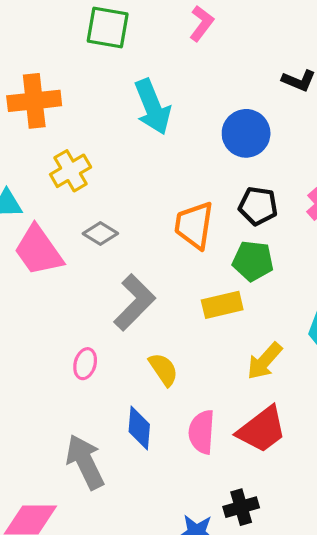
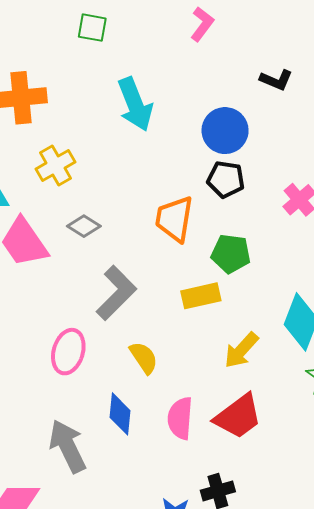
pink L-shape: (202, 23) -> (202, 24), moved
green square: (108, 28) -> (92, 28), size x0.7
black pentagon: (258, 206) -> (226, 179), moved
pink ellipse: (85, 364) -> (68, 352), size x1.5

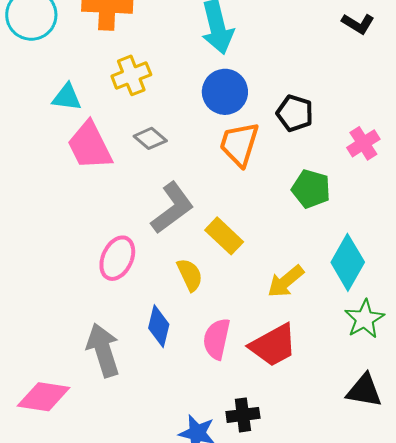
blue circle: (225, 131) -> (225, 92), moved
green pentagon: (231, 254) -> (311, 189), moved
yellow rectangle: (201, 296) -> (224, 236), moved, turned 48

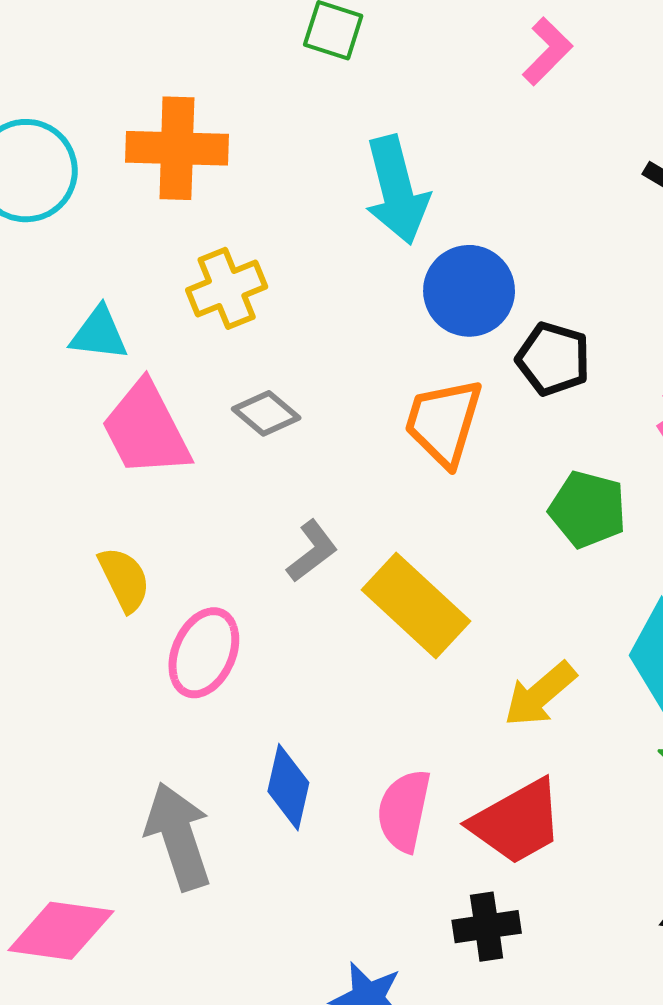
blue circle: (225, 92) -> (469, 291), moved
gray L-shape: (172, 208) -> (312, 551), size x0.6
yellow rectangle: (224, 236) -> (416, 605), size x1.4
yellow semicircle: (190, 275) -> (124, 579), moved
black cross: (243, 415) -> (487, 927), moved

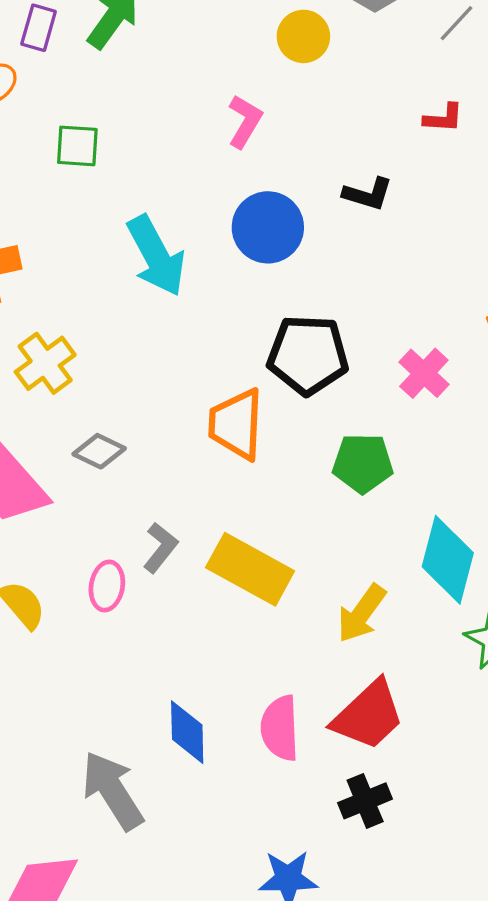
blue circle: (469, 291) -> (268, 227), moved
black pentagon: (553, 359) -> (308, 355), size x1.4
pink ellipse: (204, 653) -> (107, 586), moved, size x0.7

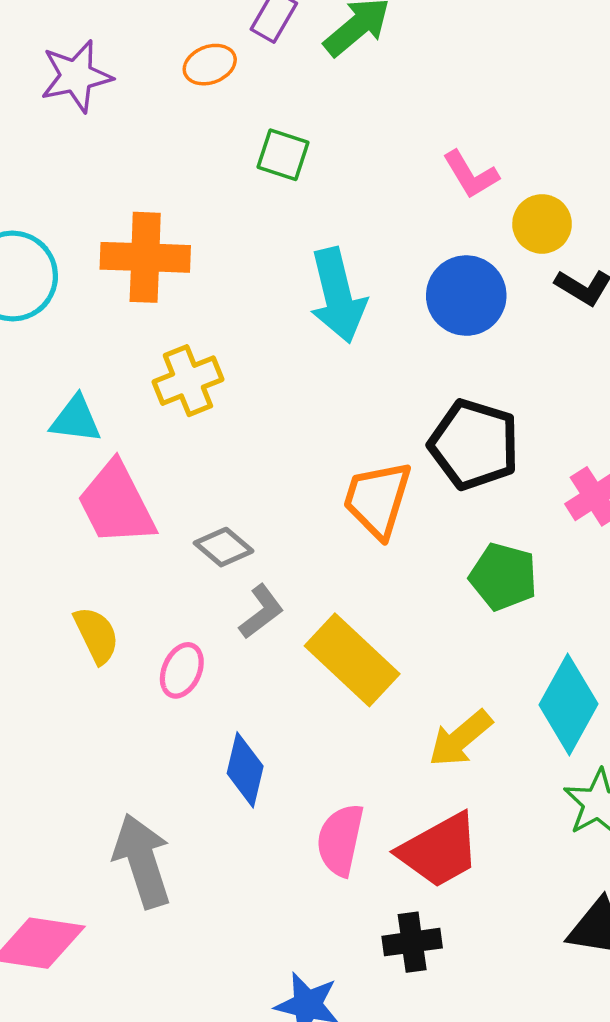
yellow circle: (303, 36) -> (542, 224), moved
pink L-shape: (245, 121) -> (471, 175), turned 104
gray diamond: (99, 451) -> (224, 547), moved
pink ellipse: (107, 586) -> (182, 670), moved
blue diamond: (187, 732) -> (245, 770), moved

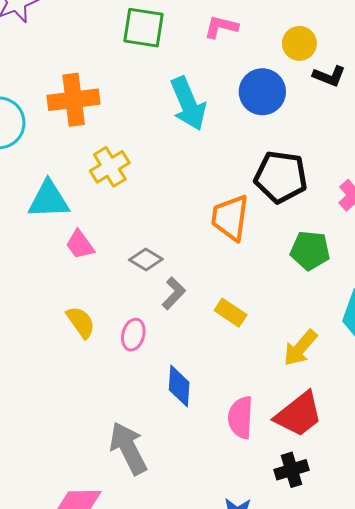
green square: (283, 155) -> (143, 28), size x1.4
pink L-shape: (471, 175) -> (221, 27), moved, turned 144
cyan triangle: (76, 419) -> (49, 200), size x1.4
pink trapezoid: (116, 504) -> (80, 245), size x0.6
yellow rectangle: (352, 660) -> (231, 313), size x0.6

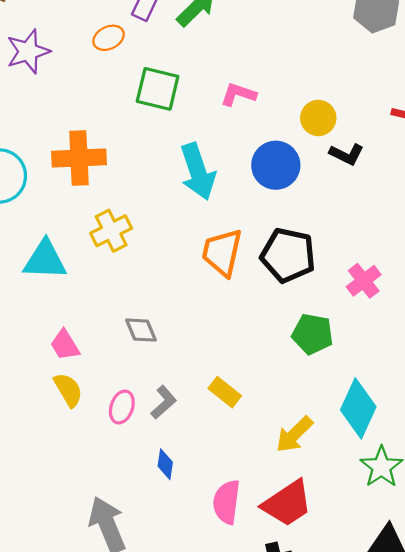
orange trapezoid: (230, 218) -> (222, 252), moved
pink trapezoid: (80, 245) -> (65, 345), moved
gray diamond: (146, 260) -> (141, 330), turned 32
gray L-shape: (174, 293) -> (164, 402), moved
blue diamond: (179, 386) -> (165, 464), size x0.7

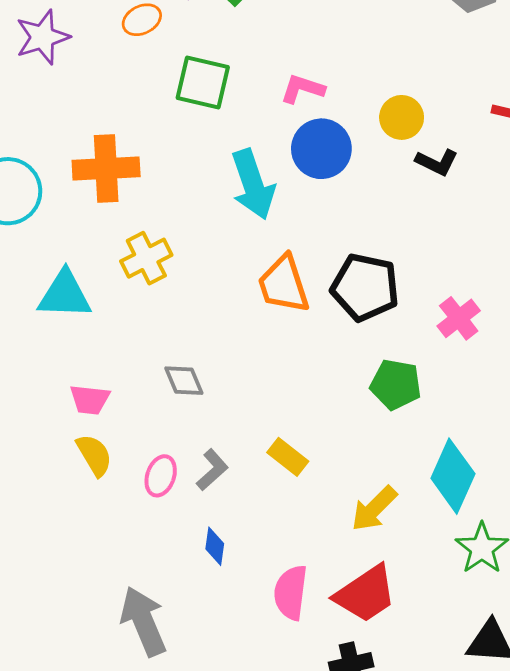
blue circle: (276, 165) -> (321, 149), moved
orange trapezoid: (222, 252) -> (284, 284), turned -30
pink trapezoid: (65, 345) -> (90, 400), turned -52

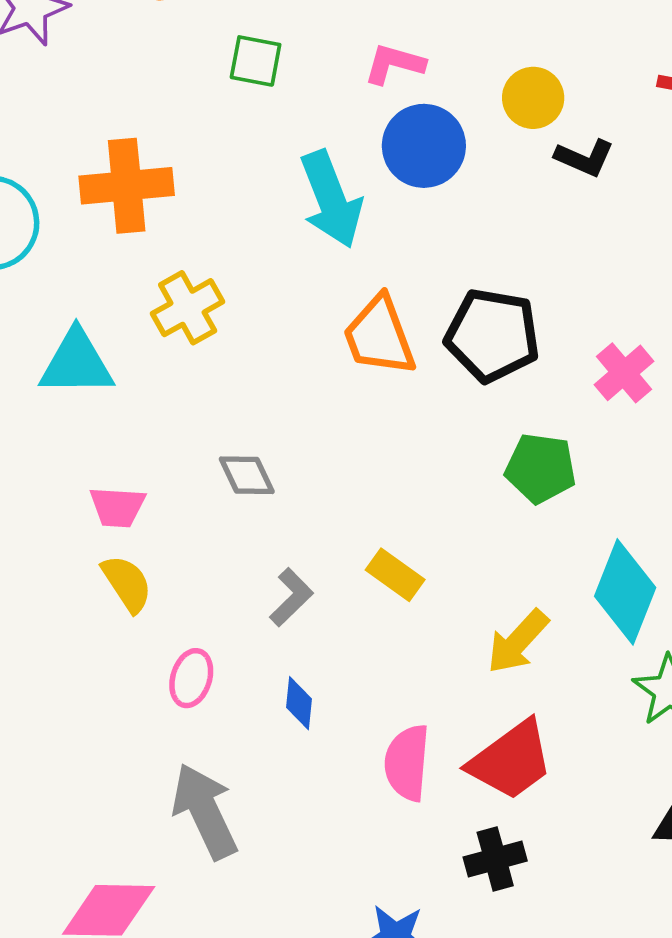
green square: (203, 83) -> (256, 61), size x0.7
pink ellipse: (161, 476) -> (191, 678), moved

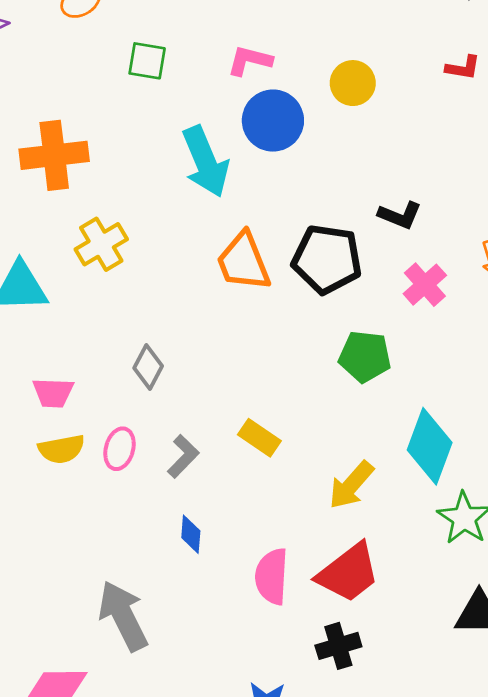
black L-shape: (585, 158) -> (400, 215), moved
gray diamond: (247, 475) -> (148, 367), turned 54
yellow semicircle: (127, 584) -> (62, 449), turned 114
pink ellipse: (191, 678) -> (119, 449), moved

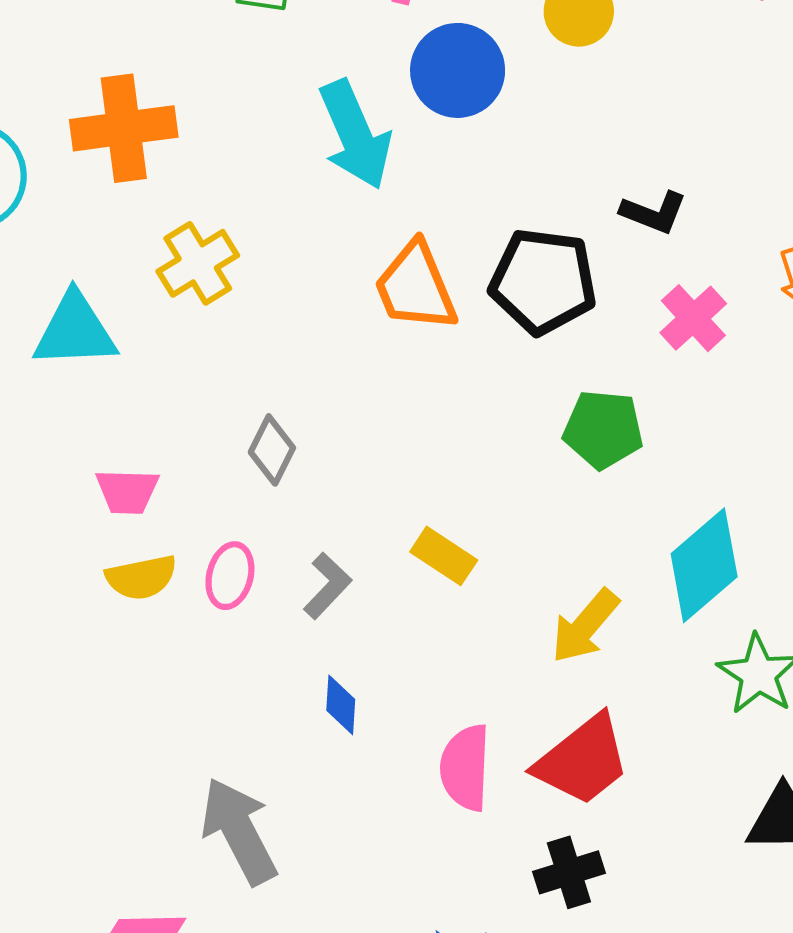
cyan diamond: (430, 446) -> (704, 565), turned 30

